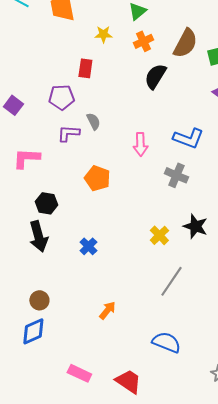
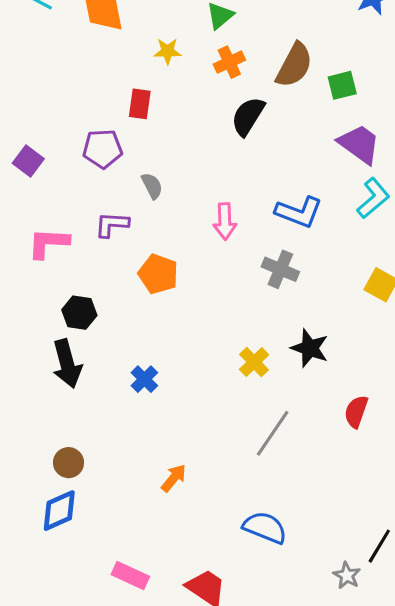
purple L-shape: (68, 133) -> (112, 224), moved

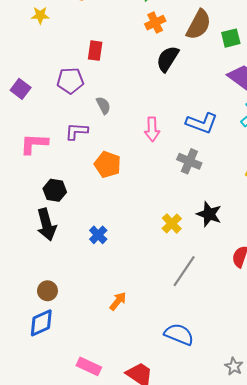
yellow star: (167, 51) -> (40, 15), moved

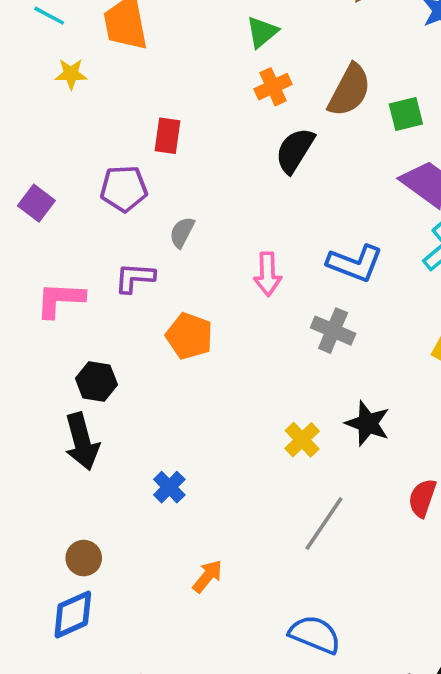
gray semicircle: (103, 105) -> (182, 232), turned -126
blue cross: (98, 235) -> (169, 487), moved

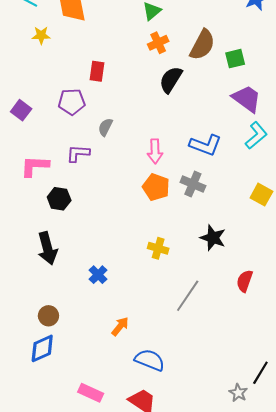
orange pentagon: (189, 336) -> (156, 187), moved
black hexagon: (96, 382) -> (59, 199), moved
yellow cross: (302, 440) -> (158, 248), moved, turned -30
blue semicircle: (315, 634) -> (150, 360), moved

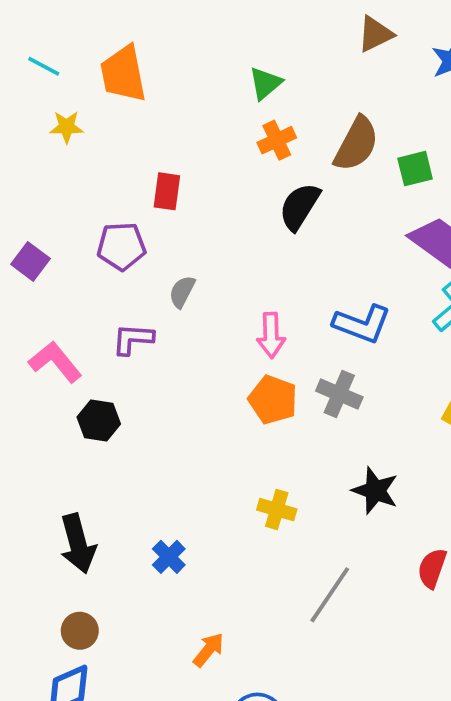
pink L-shape: (35, 166) -> (55, 362), turned 48
black arrow: (47, 248) -> (78, 544), moved

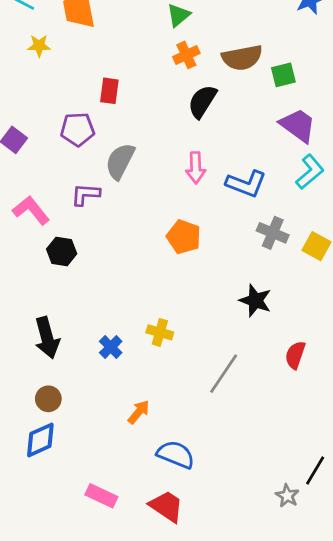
brown semicircle: (356, 144) -> (242, 58), turned 51
gray semicircle: (182, 292) -> (120, 161), size x1.6
pink arrow: (271, 335) -> (196, 168), moved
gray cross: (339, 394) -> (273, 233), moved
yellow cross: (277, 510) -> (160, 332), moved

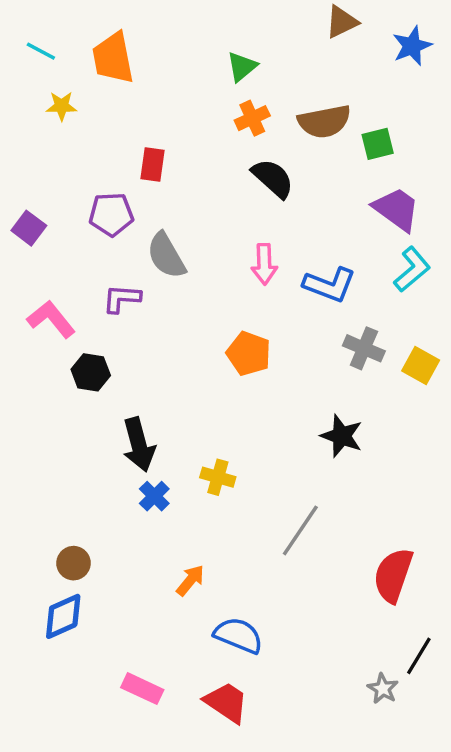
black semicircle: (202, 101) -> (273, 178), turned 100
gray semicircle: (120, 161) -> (166, 256), turned -57
black arrow: (47, 338) -> (139, 445), moved
red semicircle: (295, 355) -> (393, 575), moved, size x1.5

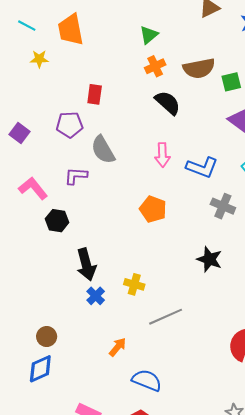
gray line: (300, 530) -> (166, 317), moved, turned 32

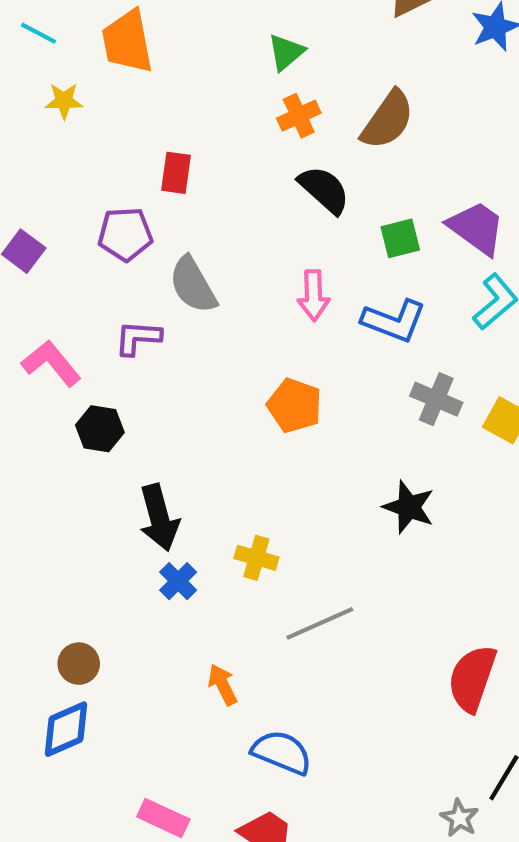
brown semicircle: (199, 68) -> (388, 120), turned -44
green square: (231, 82) -> (400, 238), moved
orange arrow: (118, 347) -> (223, 685), turned -66

